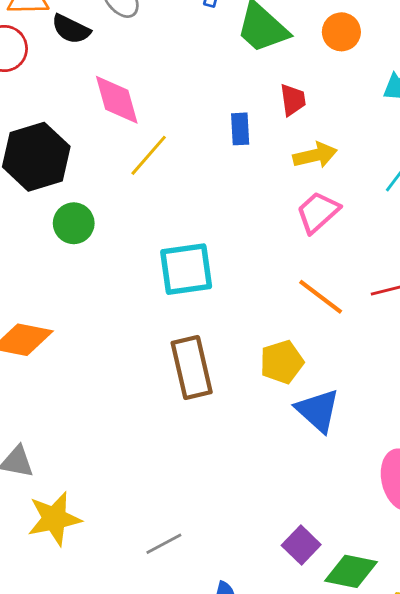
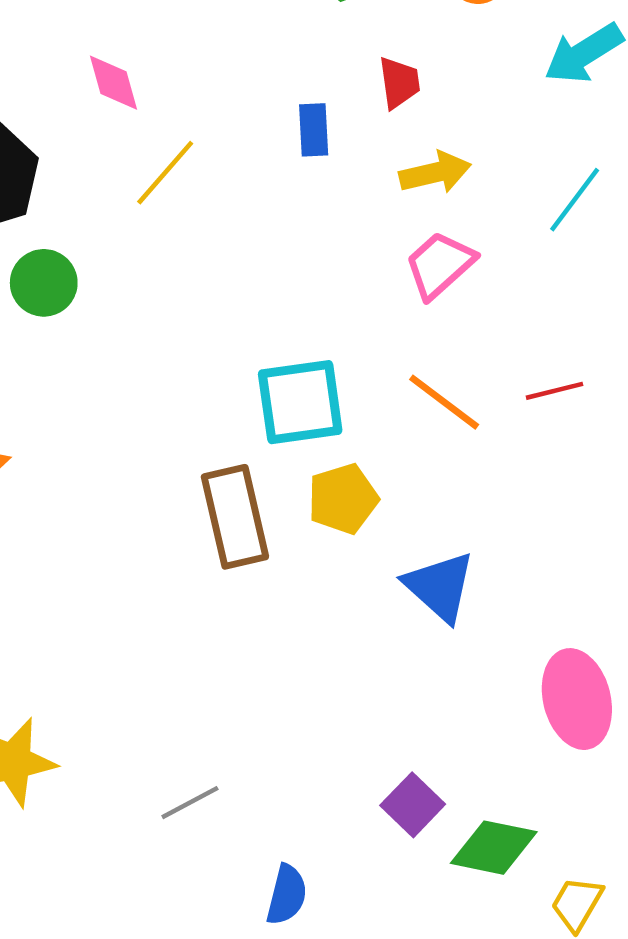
pink diamond: (117, 100) -> (113, 83), size x0.7
cyan square: (186, 269) -> (300, 402), moved
yellow pentagon: (282, 362) -> (343, 499), moved

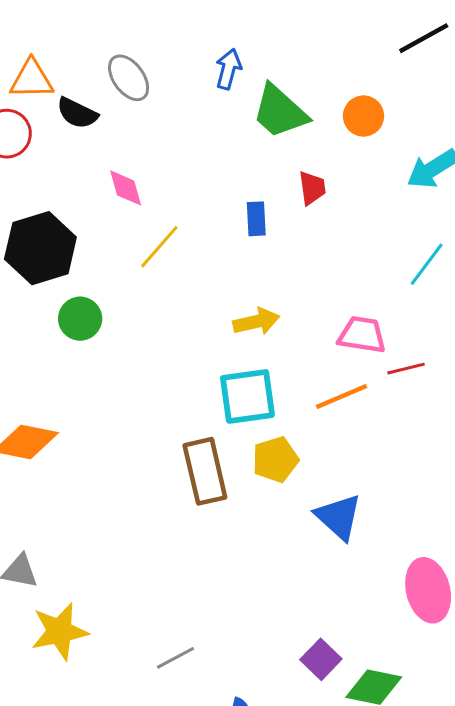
yellow arrow: (435, 173) -> (256, 322), moved
pink trapezoid: (440, 265) -> (362, 335), moved, turned 51
red line: (554, 391) -> (406, 369), moved
orange line: (444, 402) -> (341, 396), turned -60

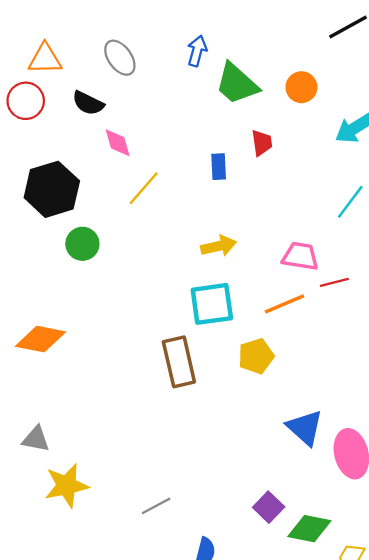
black semicircle: (77, 113) -> (88, 103), moved
yellow pentagon: (275, 460) -> (256, 356), moved
blue triangle: (339, 517) -> (305, 428), moved

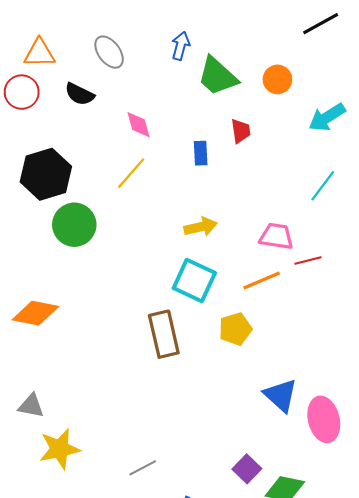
pink diamond: (118, 143) -> (139, 125), moved
green circle: (82, 244) -> (74, 225), size x1.4
cyan square: (212, 304) -> (194, 280), turned 33

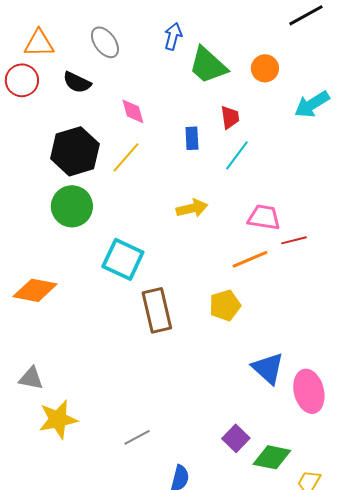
black hexagon: (46, 174) -> (75, 151), moved
cyan line: (323, 186) -> (237, 155), moved
cyan square: (194, 280) -> (123, 259), moved

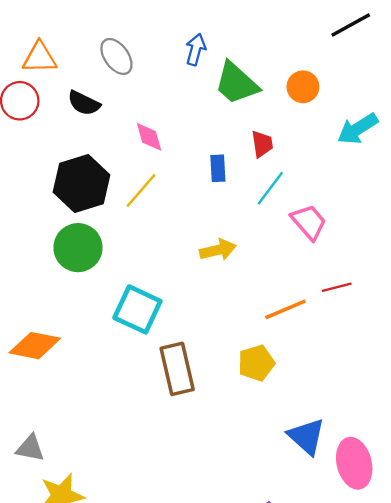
pink trapezoid: (264, 217) -> (309, 222), moved, turned 40

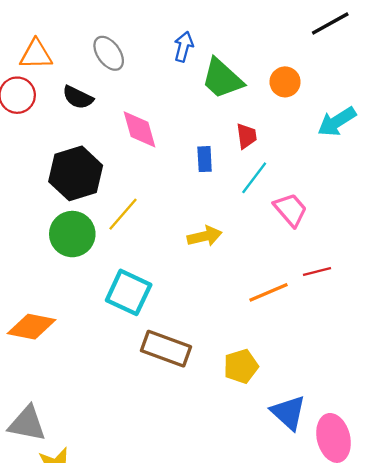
pink diamond: (149, 137) -> (140, 129), size x1.4
yellow line: (141, 191) -> (123, 214), moved
yellow pentagon: (256, 363) -> (241, 366), moved
brown rectangle: (177, 369) -> (166, 349), turned -57
gray triangle: (30, 448) -> (27, 424), size x1.4

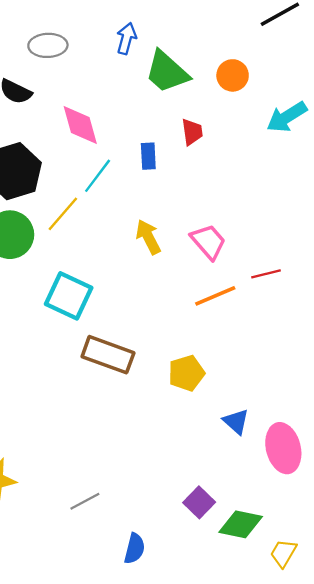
gray ellipse: (109, 53) -> (48, 45), turned -56
cyan line: (254, 178) -> (98, 176), moved
pink trapezoid: (291, 210) -> (208, 242), moved
yellow arrow: (205, 236) -> (148, 237), turned -104
blue triangle: (288, 413) -> (236, 422), size x0.7

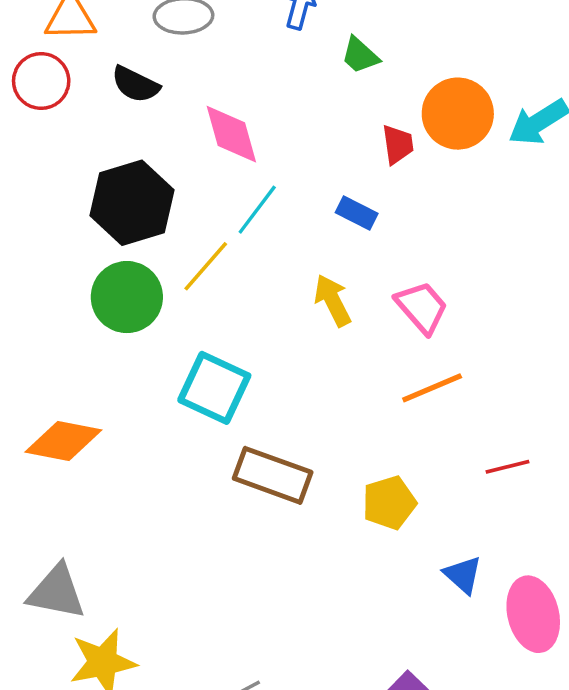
green trapezoid: (167, 72) -> (360, 55), size x0.6
orange circle: (233, 75) -> (458, 114), moved, size x1.5
blue rectangle: (148, 156) -> (357, 213), moved, turned -60
red line: (266, 274) -> (507, 467), moved

